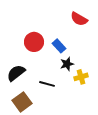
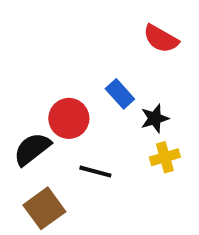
red circle: (34, 42) -> (69, 118), moved
black star: (67, 64) -> (155, 118), moved

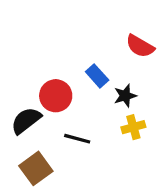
red semicircle: (161, 39) -> (140, 46), moved

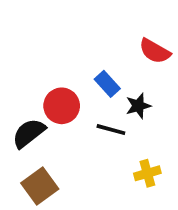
yellow cross: (133, 127) -> (147, 173), moved
black line: (77, 139) -> (111, 130), moved

